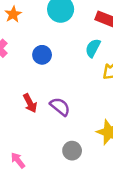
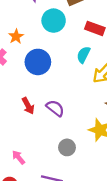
orange star: (13, 14) -> (16, 36), moved
blue circle: (42, 55) -> (38, 62), size x1.5

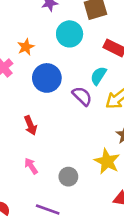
purple semicircle: (55, 108) -> (82, 96), moved
pink arrow: (19, 157) -> (31, 166), moved

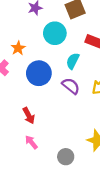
cyan semicircle: (98, 76) -> (73, 61), moved
pink arrow: (31, 166) -> (31, 142), moved

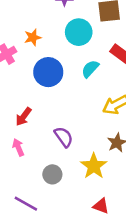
purple semicircle: (71, 86) -> (64, 137), moved
red arrow: (29, 116) -> (24, 117), turned 49

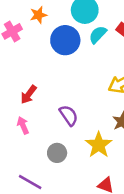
cyan semicircle: (90, 69) -> (98, 35), moved
blue circle: (48, 72) -> (65, 40), moved

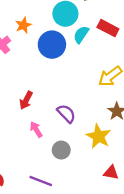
pink arrow: (23, 125) -> (36, 129), moved

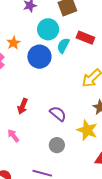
pink arrow: (36, 129) -> (13, 136), moved

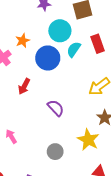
red rectangle: (85, 38) -> (98, 44), turned 42
red arrow: (23, 106) -> (24, 86), moved
purple semicircle: (58, 114) -> (56, 108), moved

